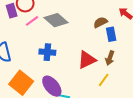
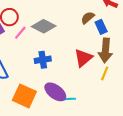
brown arrow: (110, 58) -> (105, 50), size x1.6

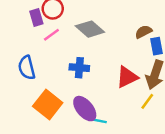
pink line: (20, 33) -> (51, 35), moved

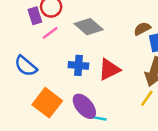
blue semicircle: (27, 68) -> (26, 66), turned -35
red triangle: (127, 77) -> (109, 69), moved

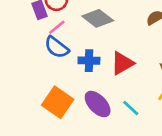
blue semicircle: (26, 66) -> (57, 47), moved
cyan line: (98, 118) -> (131, 108), moved, turned 35

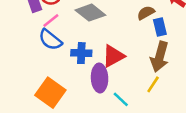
purple ellipse: (98, 104) -> (100, 78), moved, turned 40

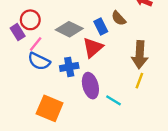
brown semicircle: (146, 13) -> (119, 18), turned -91
blue rectangle: (160, 27) -> (101, 26), moved
red triangle: (113, 56) -> (93, 47), moved

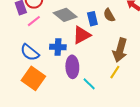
blue semicircle: (39, 61) -> (30, 52), moved

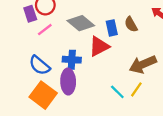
brown arrow: (120, 50) -> (143, 64), turned 50
purple ellipse: (72, 67) -> (68, 82), moved
cyan line: (89, 84) -> (117, 92), moved

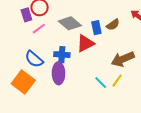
brown semicircle: (131, 24) -> (113, 25), turned -96
orange square: (43, 95) -> (23, 82), moved

